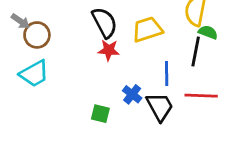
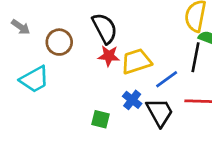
yellow trapezoid: (147, 29) -> (136, 61), moved
brown circle: (37, 35) -> (59, 42), moved
blue line: (167, 74) -> (167, 79), turned 55

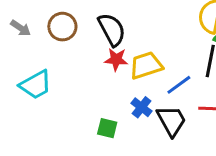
brown circle: (59, 42) -> (62, 27), moved

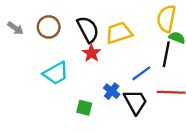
red star: (116, 59) -> (91, 53), turned 30
yellow trapezoid: (146, 65) -> (119, 33), moved
cyan trapezoid: (36, 85) -> (56, 73), moved

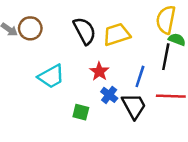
brown circle: (49, 27) -> (30, 28), moved
red star: (91, 53) -> (99, 71), moved
blue line: (141, 73) -> (140, 76), turned -36

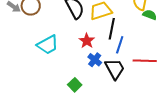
black line: (166, 57) -> (112, 29), moved
green square: (81, 112) -> (75, 85), moved, turned 32

